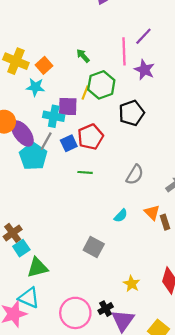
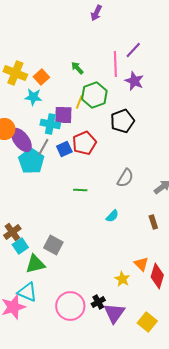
green line: (85, 172) -> (80, 190), moved
orange triangle: (152, 212) -> (141, 264), moved
gray square: (94, 247) -> (53, 245), moved

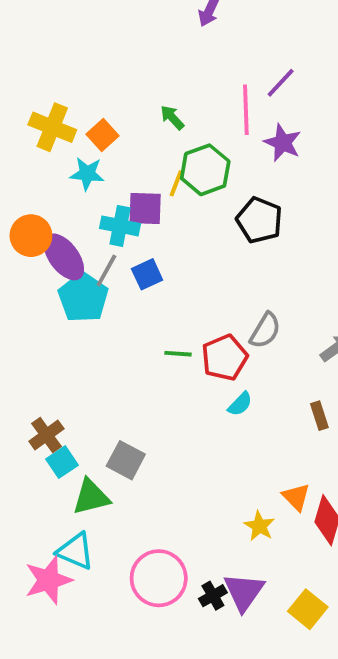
black pentagon: (122, 121) -> (259, 220), turned -30
red pentagon: (84, 143) -> (225, 358), moved
black cross: (98, 302) -> (213, 596), moved

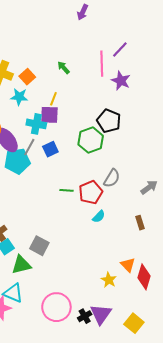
green hexagon: (205, 170) -> (91, 140), moved
yellow line: (176, 183) -> (53, 99), moved
cyan pentagon: (83, 298) -> (17, 161), turned 30

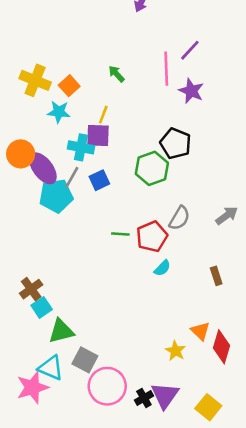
gray arrow: (149, 187) -> (227, 216), moved
gray square: (39, 246) -> (85, 360), moved

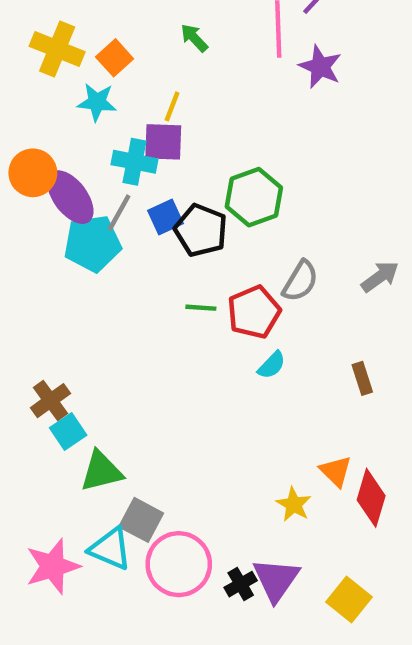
black pentagon: (175, 143) -> (201, 230), moved
cyan triangle: (51, 368) -> (110, 549), moved

